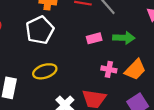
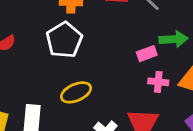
pink rectangle: (94, 38) -> (147, 54), moved

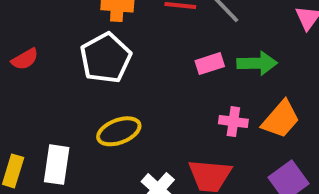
pink rectangle: (147, 54) -> (210, 64), moved

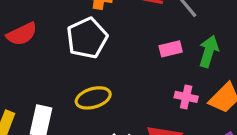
red semicircle: (25, 59) -> (22, 34), size x1.4
green arrow: (257, 63) -> (209, 51), turned -76

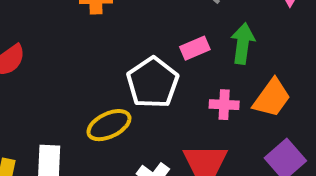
white pentagon: (87, 38) -> (153, 83), moved

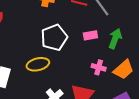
white pentagon: (153, 83) -> (54, 38), moved

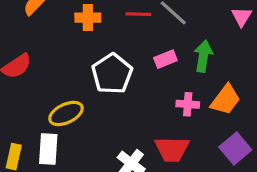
yellow ellipse: (38, 64) -> (66, 113), moved

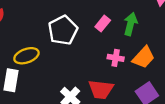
pink rectangle: (165, 59) -> (103, 23), turned -35

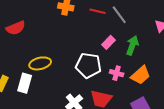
white pentagon: (63, 30) -> (88, 65), moved, turned 30

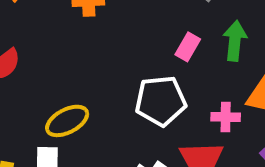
pink cross: (117, 73) -> (226, 117), moved

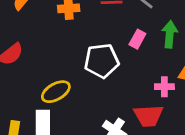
white pentagon: (161, 101) -> (102, 61), moved

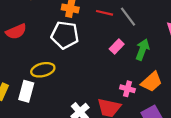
white pentagon: (102, 61) -> (65, 35), moved

